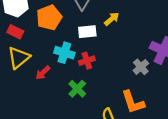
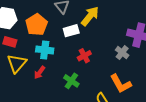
yellow arrow: (112, 19) -> (90, 16), size x1.5
cyan cross: (64, 53) -> (45, 50), moved
red cross: (87, 61) -> (84, 56), moved

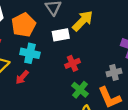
gray cross: (122, 53) -> (114, 72), moved, turned 32
green cross: (71, 81) -> (80, 90), moved

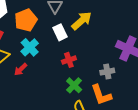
white rectangle: (61, 35) -> (60, 32), turned 70
cyan cross: (30, 53) -> (30, 47), turned 30

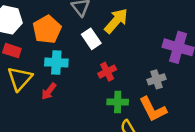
cyan cross: (30, 47) -> (56, 63), turned -36
green cross: (74, 85) -> (118, 102), turned -35

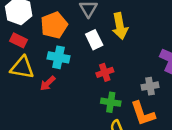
yellow arrow: (116, 21) -> (120, 26), turned 120
yellow triangle: (20, 79) -> (22, 68), turned 50

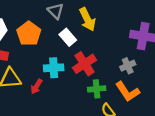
cyan cross: (58, 57) -> (54, 68), moved
red cross: (105, 72) -> (85, 64), size x1.5

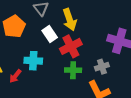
red cross: (85, 64) -> (71, 46), moved
green cross: (97, 89) -> (73, 70), moved

